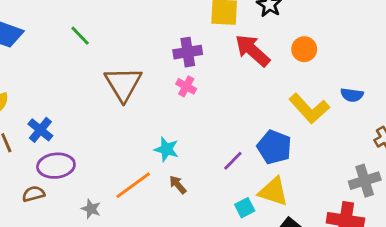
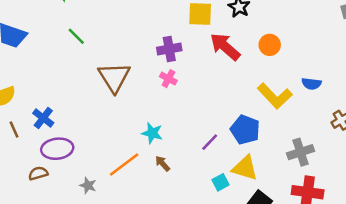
gray cross: (365, 181) -> (300, 152), moved

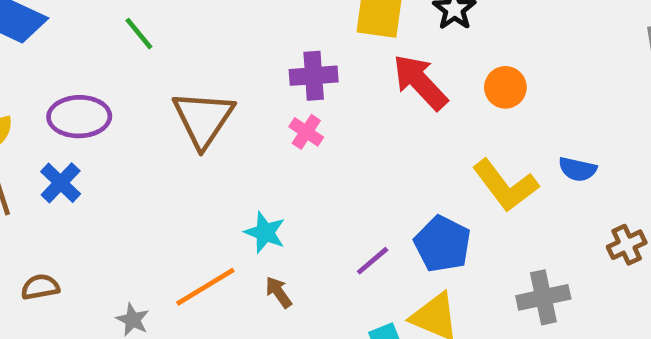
purple ellipse: (57, 149) -> (79, 117), moved

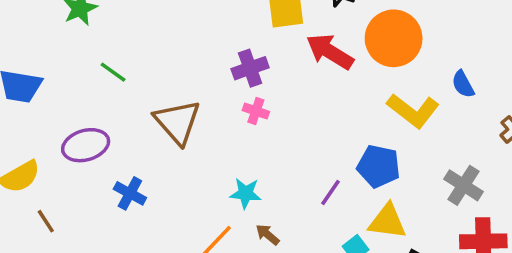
orange circle: (505, 87) -> (394, 38), size x1.8
blue semicircle: (577, 169) -> (463, 84), turned 64
blue cross: (61, 183) -> (130, 193), moved
gray cross: (543, 297) -> (464, 185), turned -30

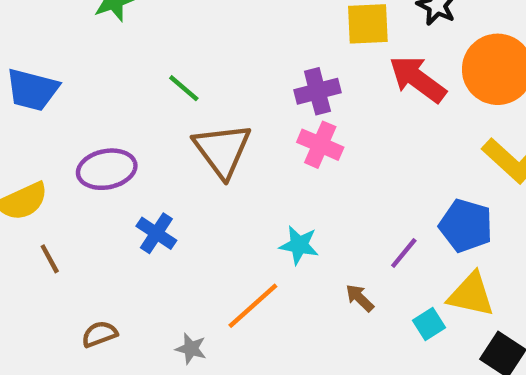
green line: (113, 72) -> (184, 88), moved
pink cross: (256, 111) -> (320, 145), size x1.4
brown arrow: (268, 235) -> (360, 298), moved

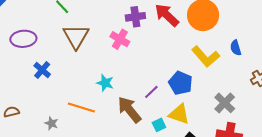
purple cross: (317, 91) -> (135, 17), moved
brown arrow: (360, 298) -> (129, 110), size x2.0
orange line: (253, 306) -> (81, 107), turned 52

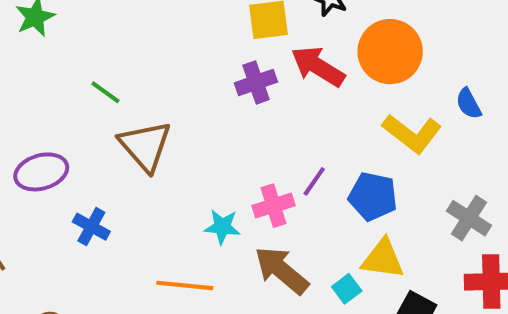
pink cross: (120, 39) -> (273, 206), moved, turned -36
purple line: (151, 92) -> (314, 181), moved

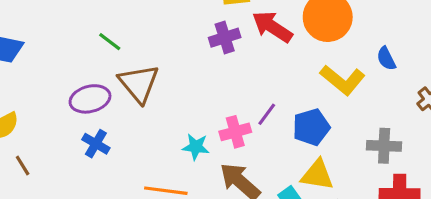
purple ellipse: (41, 172) -> (90, 99), moved
blue pentagon: (373, 196) -> (311, 127), turned -30
gray cross: (469, 218) -> (384, 146), turned -32

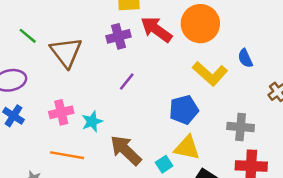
brown triangle: (139, 83) -> (66, 52), moved
purple line: (267, 114) -> (127, 82), moved
pink cross: (235, 132) -> (61, 112), moved
cyan star: (196, 147) -> (92, 122), turned -30

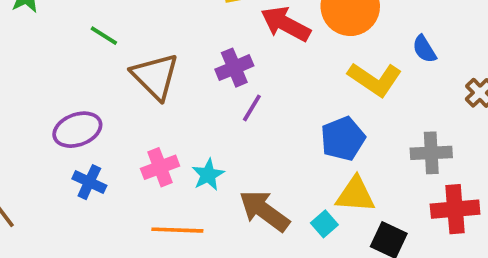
green line: (28, 36) -> (104, 36), moved
purple cross: (118, 36) -> (234, 68), moved

